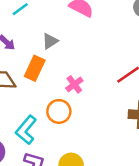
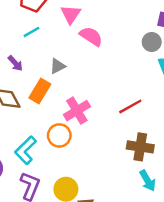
pink cross: (74, 84) -> (77, 111), size x1.5

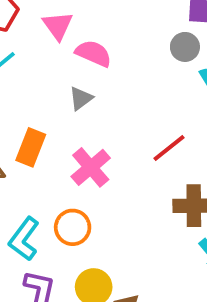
gray triangle: (58, 66) -> (81, 98), moved
orange circle: (59, 135) -> (73, 227), moved

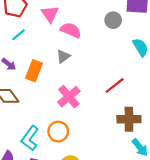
gray circle: (185, 47) -> (113, 20), moved
orange rectangle: (31, 147) -> (34, 71), moved

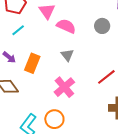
gray circle: (113, 20) -> (102, 26), moved
gray triangle: (63, 56) -> (67, 55), moved, turned -32

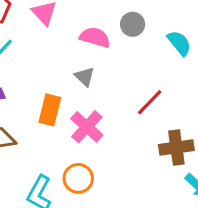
pink semicircle: (66, 26) -> (95, 37), moved
orange rectangle: (32, 63) -> (50, 110), moved

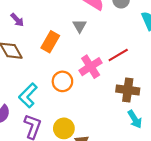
pink cross: (87, 127) -> (91, 67), moved
orange circle: (78, 178) -> (62, 81), moved

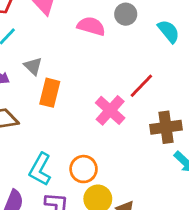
gray triangle: (80, 26) -> (33, 66), moved
orange circle: (62, 81) -> (84, 169), moved

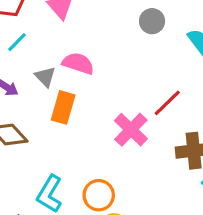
pink semicircle: (91, 26) -> (78, 63), moved

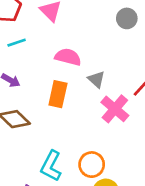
cyan line: (17, 42) -> (17, 43), turned 30
gray triangle: (45, 77) -> (96, 79), moved

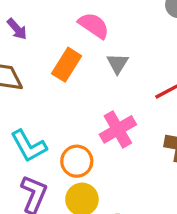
pink cross: (115, 109) -> (118, 129), moved
cyan L-shape: (51, 166) -> (29, 146), turned -76

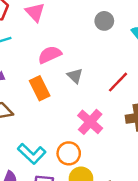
pink semicircle: (94, 25) -> (50, 55), turned -40
orange rectangle: (67, 65) -> (40, 88), turned -40

